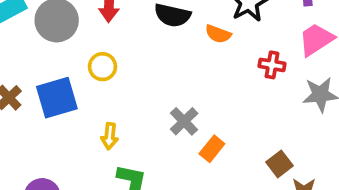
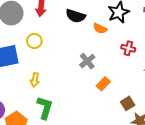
gray cross: (184, 121) -> (87, 61), moved
orange rectangle: (212, 149) -> (103, 84), moved

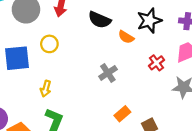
red cross: (128, 48) -> (156, 63), turned 32
orange rectangle: (103, 84) -> (122, 114), moved

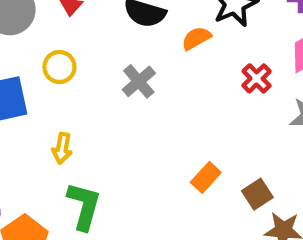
orange semicircle: (126, 37) -> (196, 38), turned 126
gray cross: (108, 73) -> (139, 81), moved

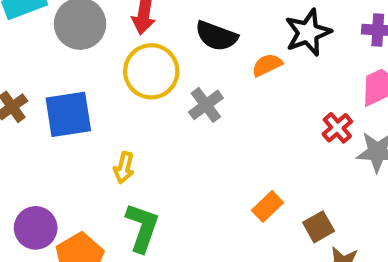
yellow circle: (59, 67) -> (151, 71), moved, size x1.6
red cross: (257, 78) -> (337, 128), moved

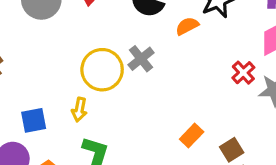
yellow circle: (151, 71) -> (102, 70), moved
blue square: (68, 114) -> (34, 120), moved, size x0.7

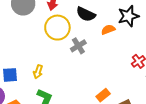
yellow circle: (102, 70) -> (57, 28), moved

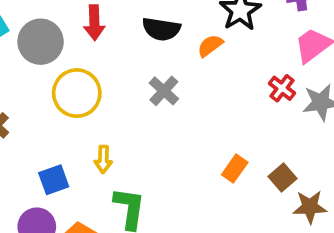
yellow circle: (57, 28) -> (77, 93), moved

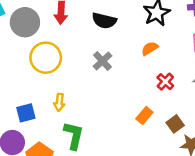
orange semicircle: (210, 46) -> (150, 48), moved
red cross: (282, 88) -> (165, 82), moved

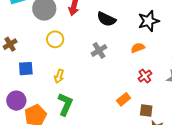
yellow circle: (46, 58) -> (55, 39), size x0.7
blue square: (26, 113) -> (26, 69), moved
brown square: (175, 124) -> (146, 111), turned 32

